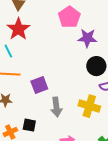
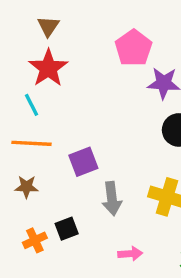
black square: (29, 125) -> (67, 229), turned -32

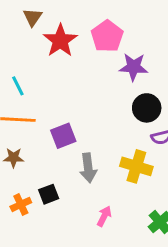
red star: (48, 68) -> (60, 41), moved
pink arrow: (130, 254) -> (104, 216), turned -60

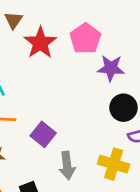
purple square: (63, 136) -> (43, 134), turned -30

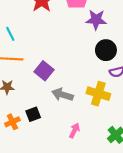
gray arrow: (67, 165) -> (62, 95), turned 114

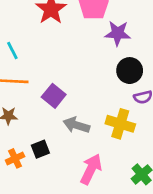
pink arrow: (74, 131) -> (91, 169), size x1.6

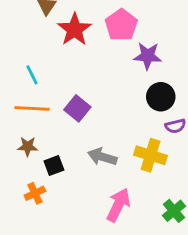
purple square: (54, 96) -> (77, 108), moved
black square: (40, 149) -> (54, 166), moved

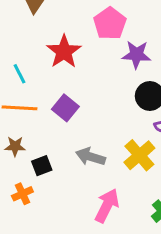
red star: (74, 29) -> (64, 52), moved
yellow cross: (151, 155) -> (139, 155), turned 32

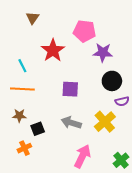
pink pentagon: (110, 23) -> (84, 31), turned -30
purple square: (65, 108) -> (70, 89), moved, turned -36

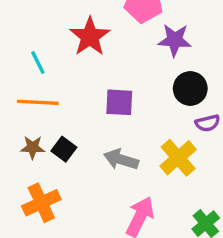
black square: (38, 129) -> (64, 149), moved, turned -32
orange cross: (24, 148) -> (41, 203), size x1.5

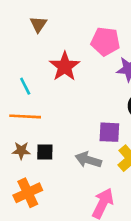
purple square: (119, 102) -> (109, 132), moved
black square: (64, 149) -> (45, 152), turned -36

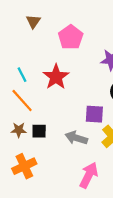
pink pentagon: (105, 41) -> (71, 37), moved, turned 30
red star: (65, 66) -> (56, 77), moved
orange line: (25, 116) -> (22, 101), turned 45

